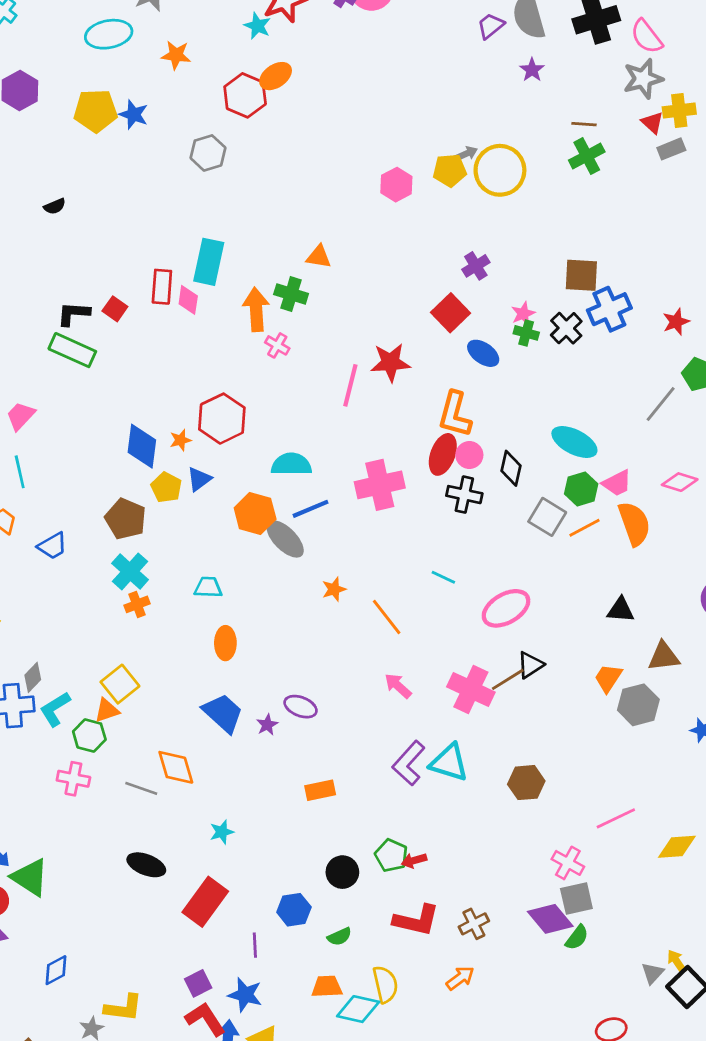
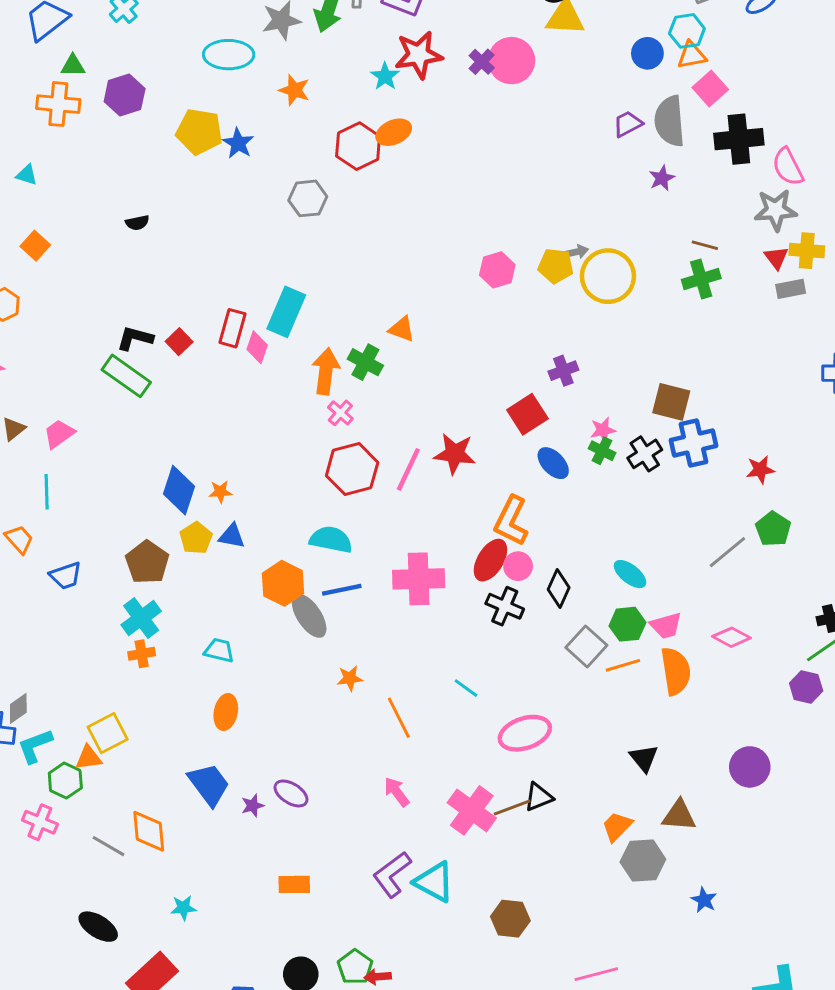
red hexagon: (222, 419) -> (352, 469), moved
cyan ellipse: (574, 442) -> (630, 574), size x0.7
blue triangle: (199, 479) -> (232, 536), turned 36
black triangle: (621, 610) -> (644, 758), turned 36

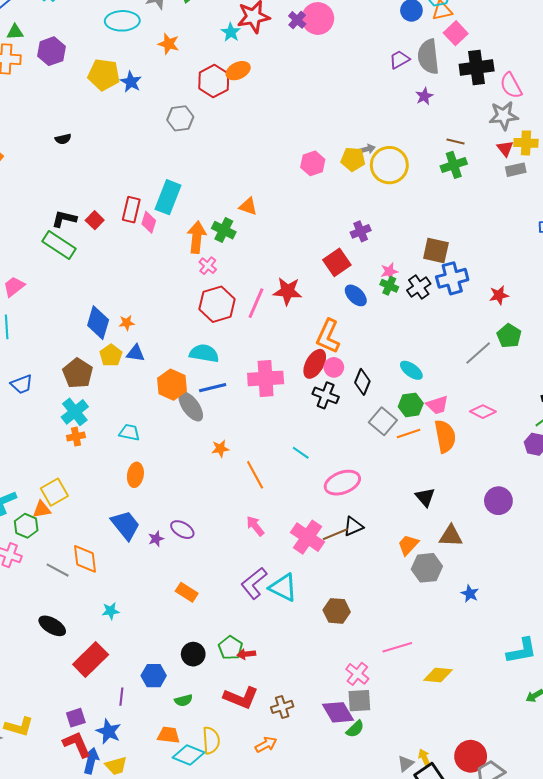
orange rectangle: (294, 884) -> (187, 592), turned 35

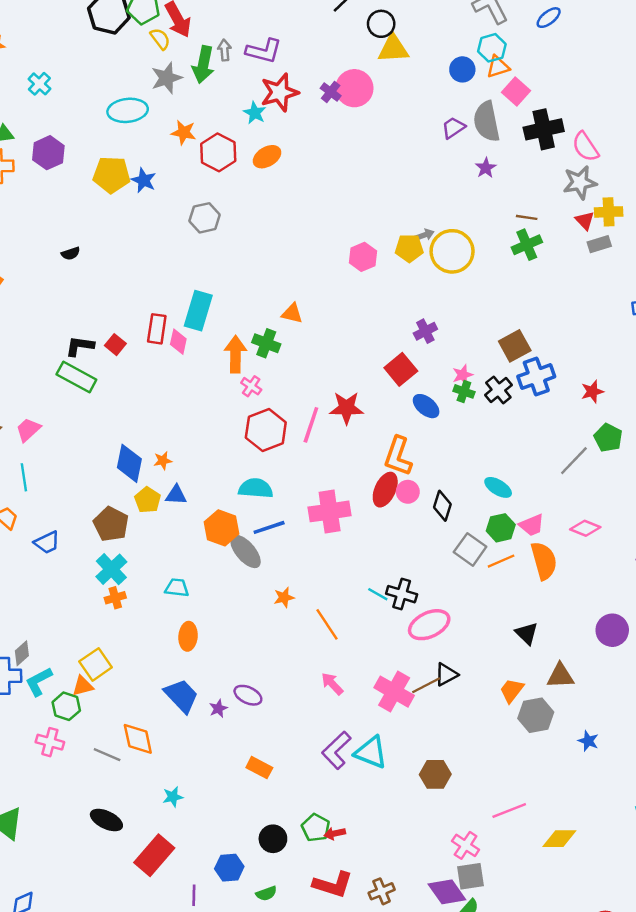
red hexagon: (214, 81) -> (218, 152), moved
brown square: (436, 250) -> (515, 346), turned -36
black cross: (326, 395) -> (402, 594), moved

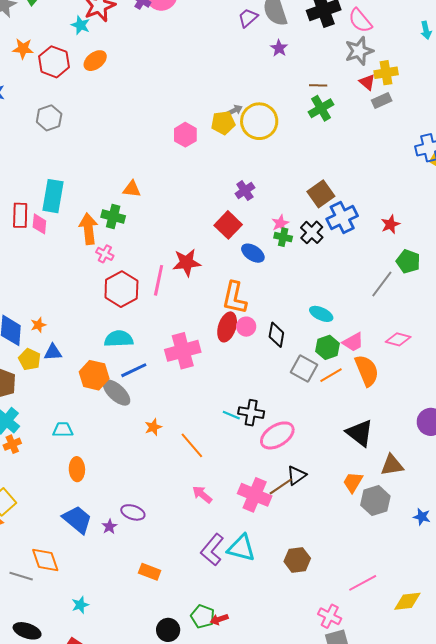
black triangle: (527, 633) -> (360, 433), size x1.4

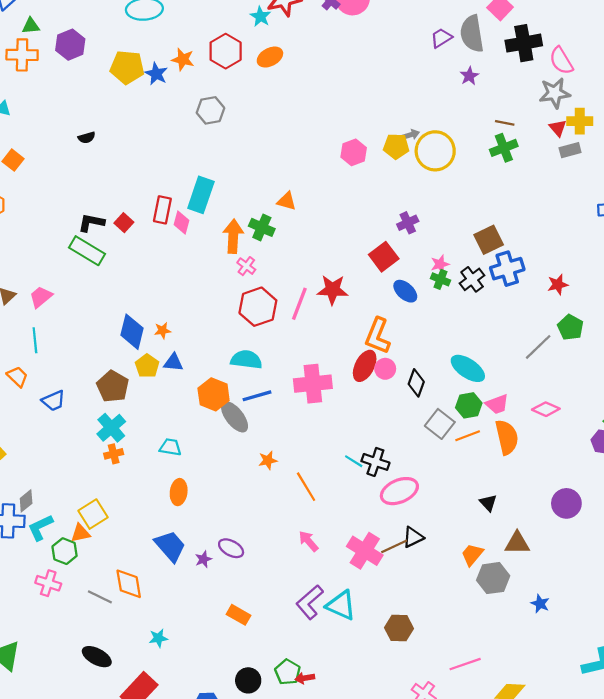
orange star: (23, 49) -> (183, 59), moved
cyan ellipse: (321, 314) -> (468, 368), size x1.4
black triangle: (360, 433) -> (488, 503), size x0.6

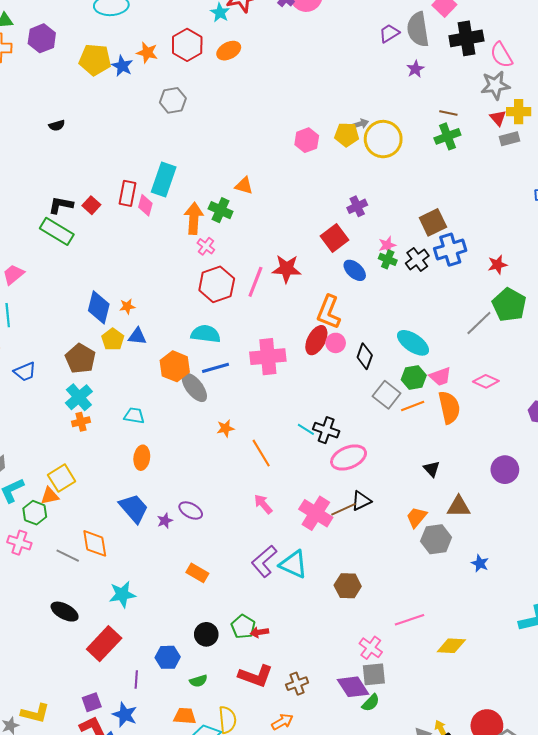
green pentagon: (570, 327) -> (509, 305), size x1.4
cyan star: (158, 638) -> (122, 594), size x1.5

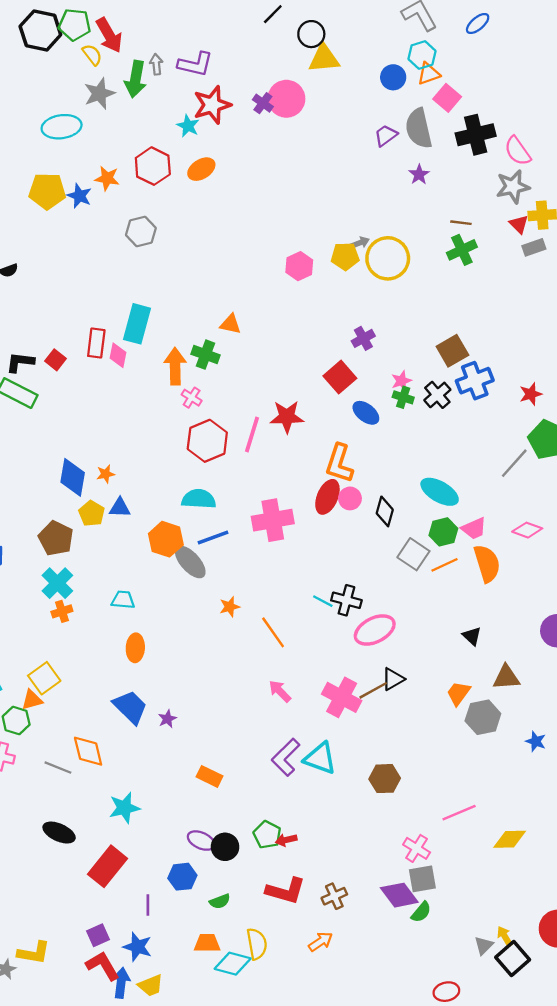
purple ellipse: (191, 510) -> (201, 841), moved

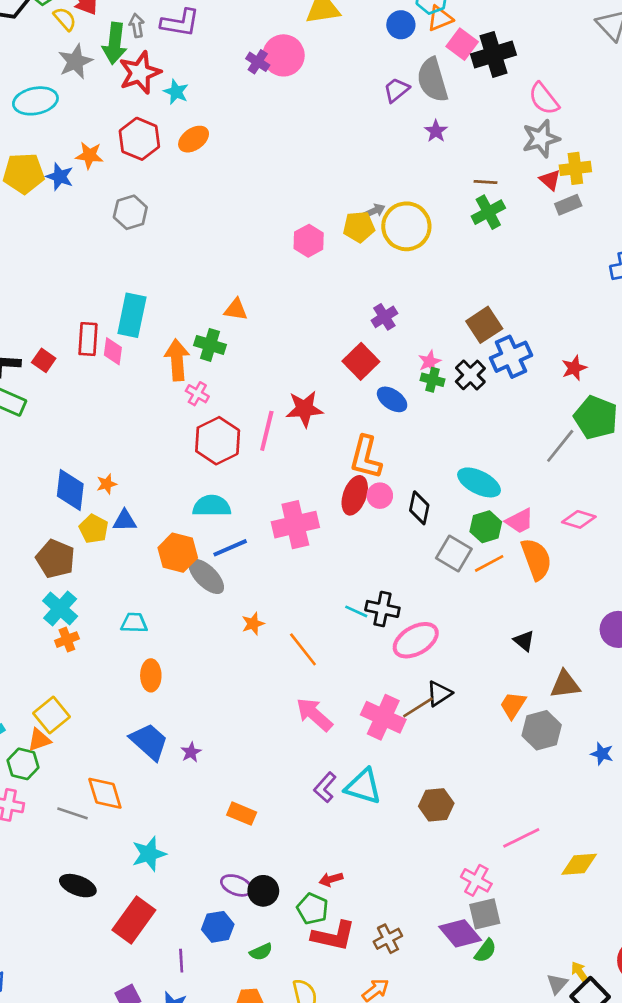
red star: (212, 105) -> (140, 73), moved
black cross: (476, 135) -> (493, 54), moved
pink arrow: (280, 691) -> (314, 714), size x1.4
purple L-shape: (286, 757) -> (325, 787), size x0.7
green pentagon: (267, 835) -> (312, 909), moved

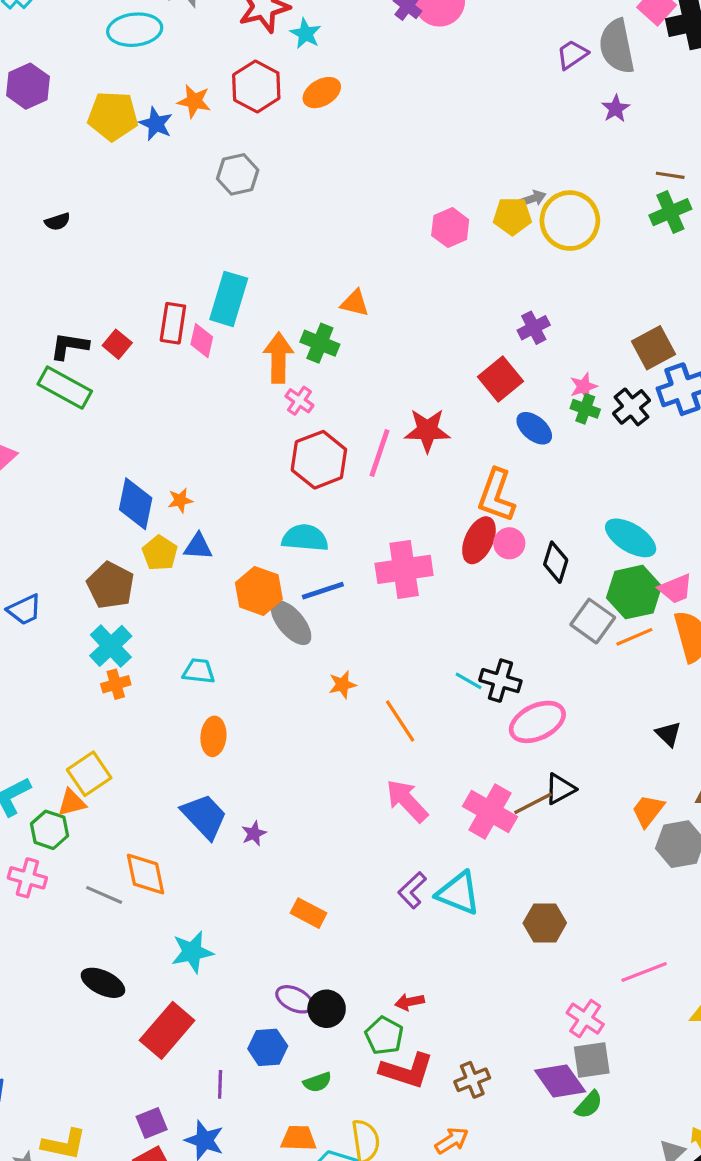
green hexagon: (486, 527) -> (634, 592), size x1.4

